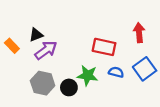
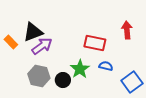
black triangle: (36, 35) -> (33, 32), size x1.5
blue square: (145, 69) -> (132, 82), moved
green star: (88, 75) -> (80, 69), turned 30

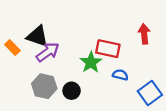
black triangle: (33, 32) -> (37, 36), turned 40
green star: (80, 69) -> (91, 62), moved

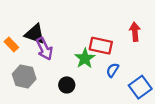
purple arrow: (48, 52) -> (44, 49), turned 100
blue semicircle: (120, 75) -> (113, 70), turned -72
gray hexagon: (44, 86) -> (24, 76), moved

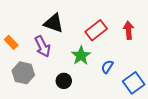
black triangle: (35, 34) -> (54, 23), moved
red rectangle: (101, 46) -> (96, 30), moved, turned -50

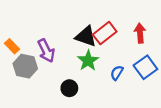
black triangle: (54, 23) -> (86, 36), moved
gray hexagon: (23, 73) -> (25, 66), moved
blue square: (134, 83) -> (145, 67), moved

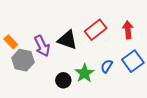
black triangle: (86, 36) -> (67, 40), moved
green star: (88, 61) -> (84, 73), moved

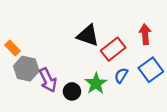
red rectangle: (96, 30) -> (113, 49), moved
black triangle: (67, 40) -> (88, 35), moved
purple arrow: (42, 46) -> (48, 80), moved

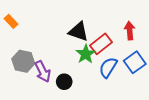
orange rectangle: (13, 48) -> (11, 21), moved
blue semicircle: (121, 75) -> (108, 67), size x1.5
green star: (96, 83) -> (86, 54), moved

